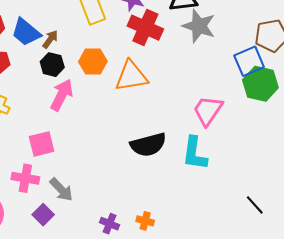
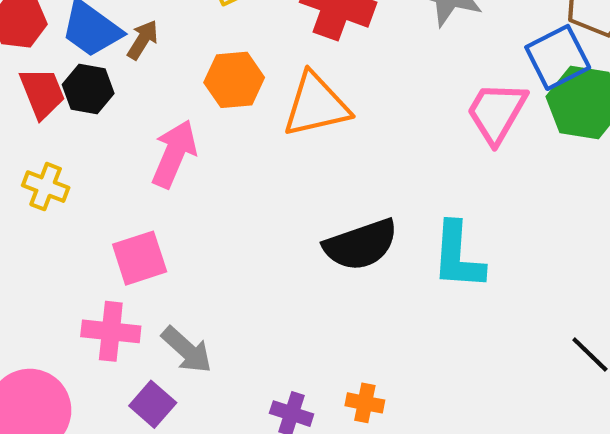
black hexagon: (52, 65) -> (88, 89), moved
pink trapezoid: (208, 111) -> (497, 112), moved

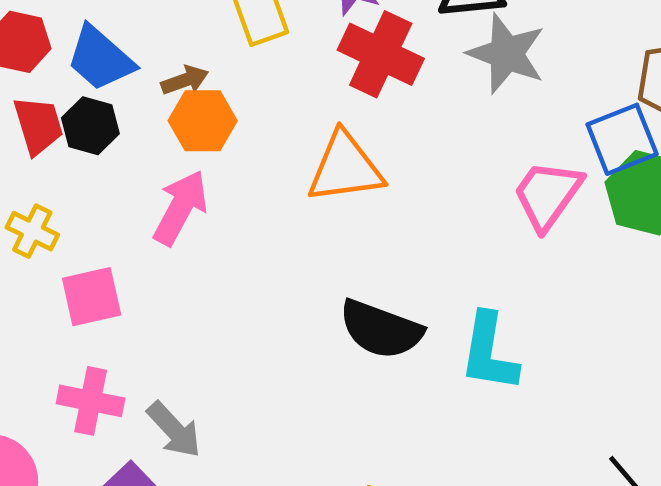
brown arrow: (143, 40) -> (185, 80), moved, turned 33
orange hexagon: (234, 80) -> (203, 121), moved
black semicircle: (361, 245) -> (381, 329), turned 34
pink square: (140, 258) -> (92, 297), moved

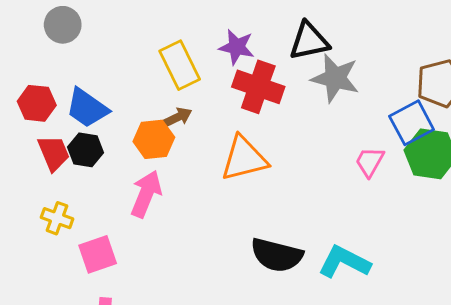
brown arrow: (185, 80) -> (178, 117), moved
pink trapezoid: (548, 195) -> (370, 162), size x0.7
cyan L-shape: (489, 352) -> (344, 262), turned 114

